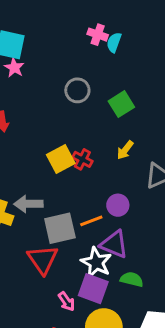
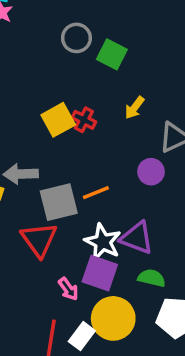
green square: (121, 104) -> (112, 54), moved, turned -30
purple circle: (118, 205) -> (151, 172), moved
purple triangle: (114, 244) -> (137, 238), moved
green semicircle: (132, 279) -> (152, 278), moved

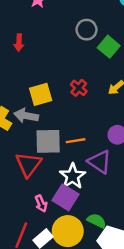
yellow square: (58, 120) -> (41, 94), moved
purple triangle: (137, 238) -> (100, 162), moved
green semicircle: (152, 278) -> (97, 221), moved

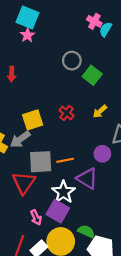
gray arrow: (26, 116) -> (20, 139), turned -45

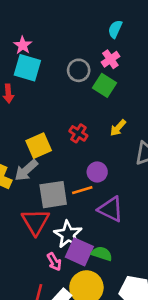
cyan square: (27, 18) -> (27, 68), moved
pink cross: (94, 21) -> (110, 59), moved, turned 32
purple circle: (102, 154) -> (97, 172), moved
white star: (63, 192) -> (68, 234), moved
green semicircle: (86, 231) -> (102, 254), moved

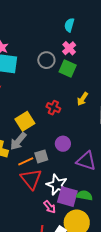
purple circle: (97, 172) -> (63, 144), moved
orange line: (82, 190) -> (26, 161), moved
gray square: (53, 195) -> (41, 156), size x0.6

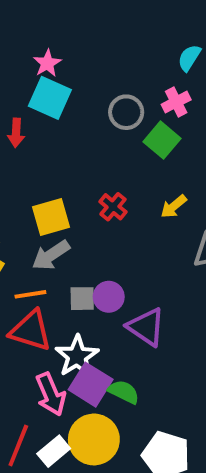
gray arrow: (18, 141) -> (51, 255), moved
purple circle: (63, 144) -> (109, 297), moved
gray square: (41, 156) -> (82, 299), moved
red triangle: (31, 179) -> (31, 331), turned -50
pink arrow: (50, 207) -> (51, 394), size x1.5

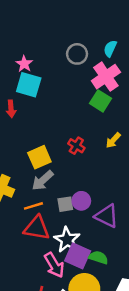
pink cross: (176, 102) -> (106, 77), size x1.6
gray circle: (126, 112) -> (77, 54), moved

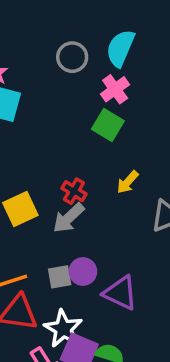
cyan semicircle: (110, 49) -> (120, 48), size x1.5
pink cross: (106, 77) -> (115, 89), size x0.7
gray arrow: (43, 180) -> (69, 218), moved

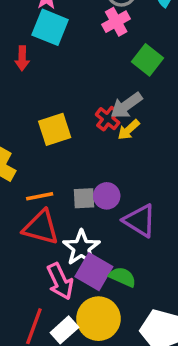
pink cross: (115, 89) -> (116, 22), moved
yellow arrow: (128, 182) -> (129, 130), moved
gray arrow: (69, 218) -> (126, 105), moved

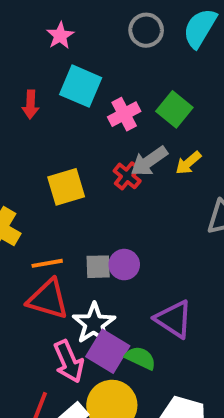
pink cross: (116, 22) -> (124, 114), moved
cyan square: (50, 27) -> (81, 86), moved
yellow arrow: (129, 130) -> (188, 163), moved
purple triangle: (140, 221) -> (174, 319), moved

